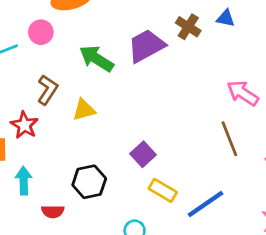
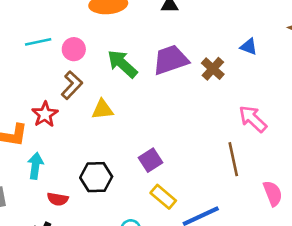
brown cross: (188, 27) -> (213, 69), moved
pink circle: (41, 32) -> (74, 49), moved

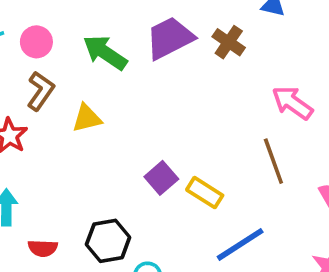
black hexagon: (96, 177) -> (108, 241), moved
yellow rectangle: (163, 197) -> (205, 193), moved

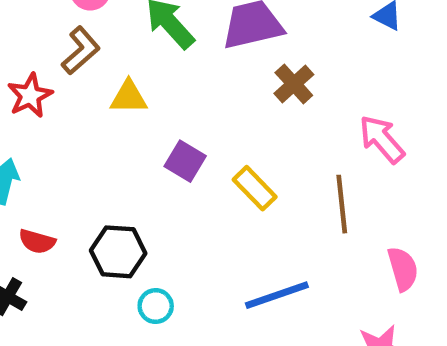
brown cross: (229, 42) -> (294, 84), moved
purple square: (161, 178) -> (185, 161), moved, turned -32
yellow rectangle: (205, 193) -> (255, 188), moved

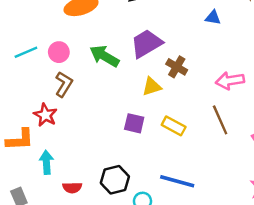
yellow triangle: (129, 97) -> (152, 87), moved
pink arrow: (382, 139) -> (230, 81), turned -40
blue line: (277, 295) -> (177, 181), moved, turned 52

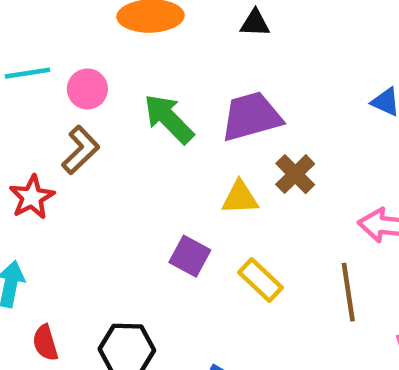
red semicircle: (72, 188) -> (45, 343), turned 60

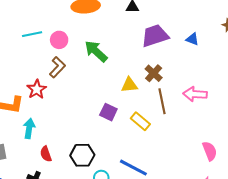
purple trapezoid: (251, 117) -> (155, 36), moved
brown line: (348, 292) -> (162, 101), moved

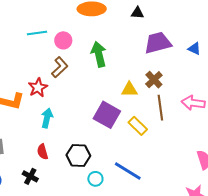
green arrow: (96, 51) -> (99, 54), turned 30
purple square: (108, 112) -> (107, 115), size x1.5
cyan arrow: (29, 128) -> (47, 118), moved

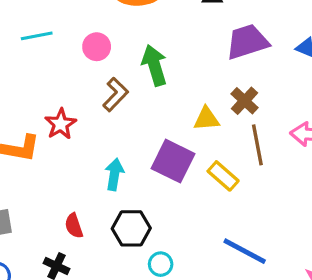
cyan line: (37, 33) -> (37, 36), moved
brown L-shape: (60, 67) -> (115, 94), moved
cyan arrow: (47, 118) -> (114, 174), moved
blue line: (128, 171) -> (245, 251), moved

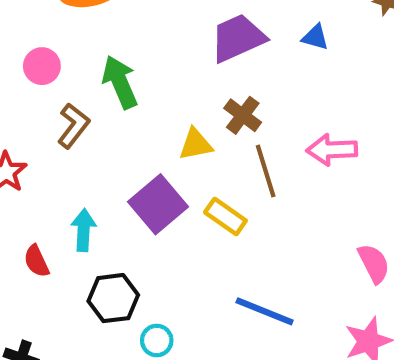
purple square: (173, 161) -> (158, 204), turned 30
red semicircle: (74, 226) -> (36, 261), moved

